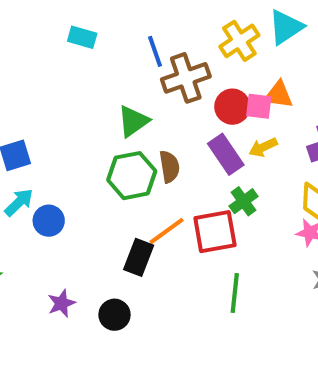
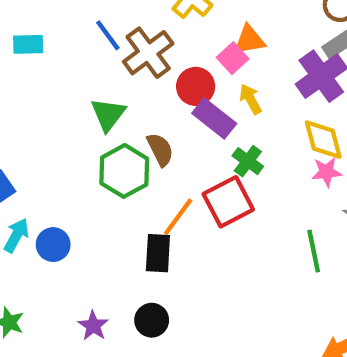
pink square: (259, 106) -> (233, 58), turned -32
red circle: (232, 107) -> (196, 86), moved
yellow arrow: (263, 147) -> (251, 99), turned 104
green line: (235, 293) -> (314, 251), moved

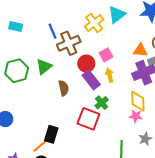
orange triangle: (249, 40) -> (140, 50), moved
green hexagon: (124, 171) -> (17, 71), moved
red square: (228, 202) -> (88, 119), turned 35
orange line: (178, 217) -> (42, 145), moved

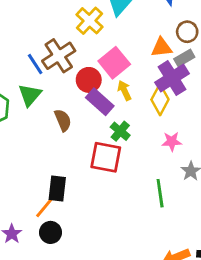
blue line: (52, 31) -> (35, 64), moved
pink square: (106, 55) -> (114, 63), size x1.5
yellow diamond: (138, 101) -> (160, 100), moved, turned 40

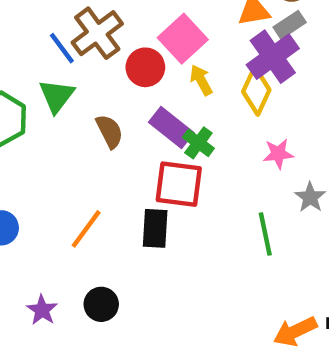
purple rectangle: (100, 102) -> (171, 127), moved
black rectangle: (57, 188) -> (155, 228), moved
orange line: (46, 206) -> (86, 229), moved

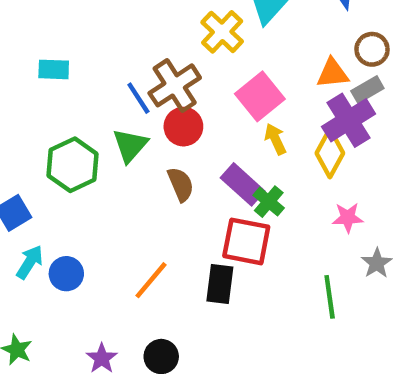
red circle: (145, 67) -> (183, 127), moved

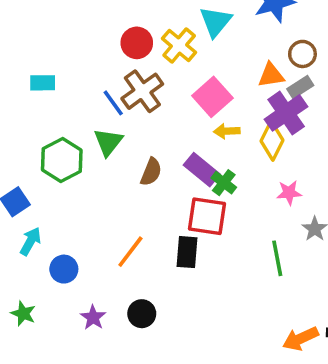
red circle: (183, 127) -> (137, 43), moved
yellow arrow: (275, 139) -> (227, 131), turned -65
brown semicircle: (181, 184) -> (151, 172), turned 48
blue circle: (66, 274) -> (64, 269), moved

